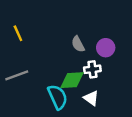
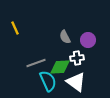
gray line: (17, 75) -> (36, 63), moved
white triangle: (91, 98) -> (76, 82), size x1.5

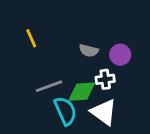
yellow line: (15, 28) -> (31, 38), moved
gray semicircle: (65, 37) -> (89, 51), turned -48

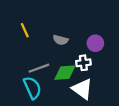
gray semicircle: (89, 51) -> (61, 40), moved
cyan semicircle: (65, 111) -> (32, 88), moved

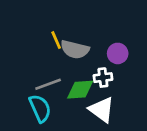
yellow line: (25, 30) -> (56, 40), moved
gray semicircle: (61, 40) -> (75, 49), size x1.5

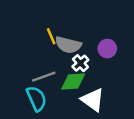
white cross: (103, 78) -> (80, 63), moved, turned -35

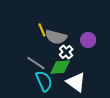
gray line: (44, 77) -> (36, 63), turned 54
cyan semicircle: (36, 99) -> (44, 81), moved

